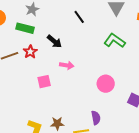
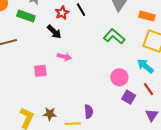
red star: (30, 52) -> (62, 13), moved
pink circle: (106, 84) -> (119, 77), moved

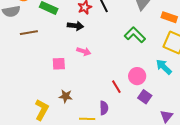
black arrow: (54, 32) -> (75, 26), turned -42
red line: (148, 89) -> (116, 87), moved
brown star: (50, 114) -> (66, 96), moved

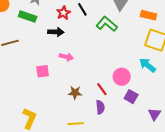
green L-shape: (135, 35) -> (107, 24), moved
brown star: (66, 96) -> (75, 93), moved
purple semicircle: (104, 108) -> (100, 107), moved

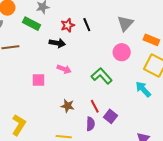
green L-shape: (107, 24) -> (102, 76), moved
pink circle: (122, 77) -> (122, 52), moved
purple square: (131, 97) -> (111, 116), moved

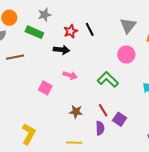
pink square: (39, 80) -> (45, 88), turned 32

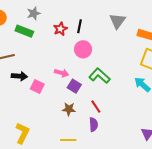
black line: (90, 29) -> (79, 26), turned 40
black arrow: (61, 50) -> (19, 76), moved
pink circle: (126, 55) -> (83, 49), moved
purple square: (120, 119) -> (74, 86), moved

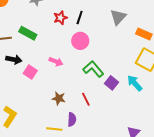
green rectangle: (24, 31) -> (28, 33), moved
purple square: (74, 86) -> (112, 83), moved
purple semicircle: (94, 125) -> (72, 119), moved

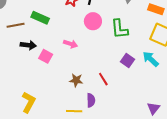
green L-shape: (93, 69) -> (120, 29), moved, turned -140

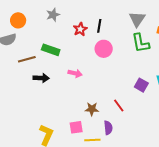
green L-shape: (120, 29) -> (141, 43), moved
pink arrow: (70, 44) -> (75, 73), moved
pink square: (46, 56) -> (76, 127), moved, turned -32

